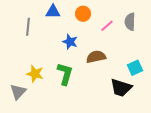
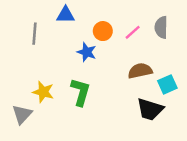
orange circle: (83, 14) -> (103, 31), moved
brown semicircle: (96, 57) -> (140, 71), moved

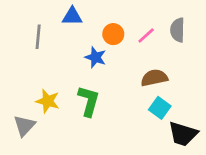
cyan square: (167, 84) -> (160, 108), moved, turned -30
black trapezoid: (150, 109) -> (183, 134), moved

